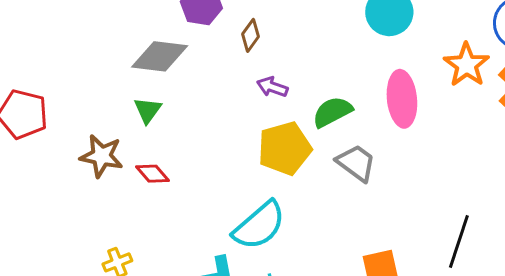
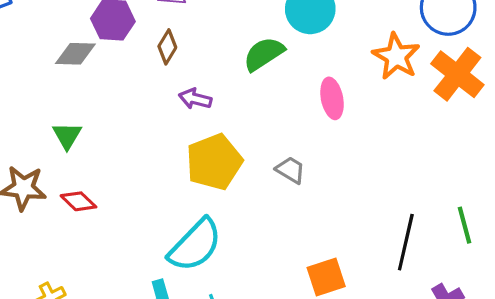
gray diamond: (160, 56) -> (75, 54), moved, size x0.7
pink ellipse: (402, 99) -> (332, 98), size x0.7
green semicircle: (332, 112) -> (264, 54), moved
gray trapezoid: (356, 163) -> (291, 170), size x0.7

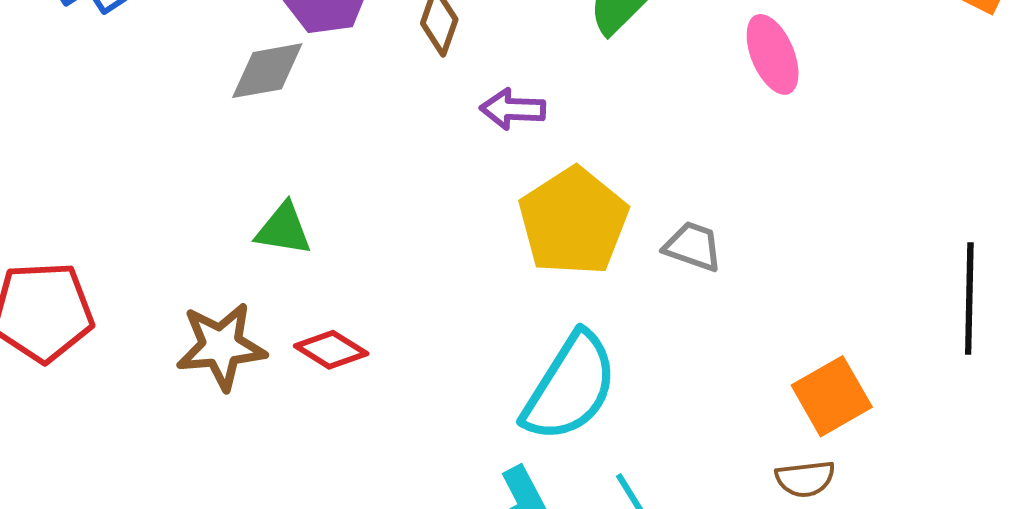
green triangle: (67, 135) -> (284, 229), turned -40
gray trapezoid: (291, 170) -> (693, 246), moved

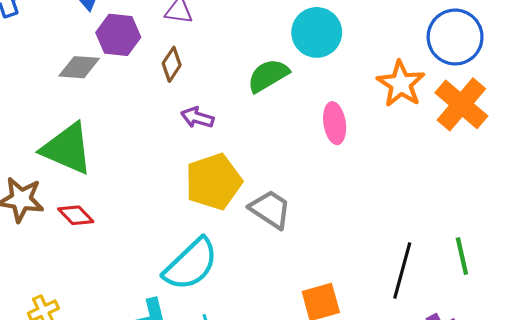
green triangle: (284, 229) -> (67, 149), size x1.8
gray trapezoid: (693, 246) -> (270, 209), size x1.4

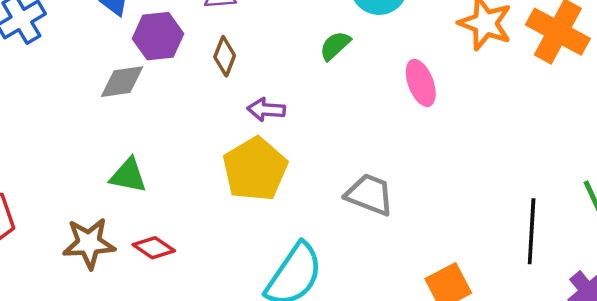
green semicircle: (268, 76) -> (335, 46), size x0.7
green triangle: (67, 149) -> (128, 176), size x0.6
yellow pentagon: (214, 182) -> (255, 169), moved

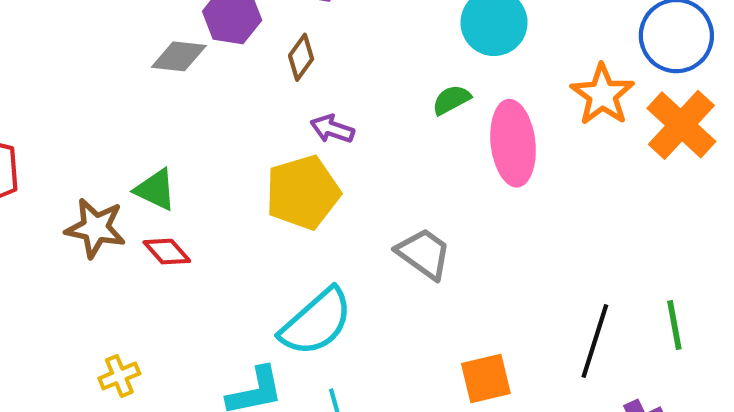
green semicircle: (335, 46) -> (451, 100), moved
pink ellipse: (421, 83) -> (513, 143), size x1.5
green triangle: (128, 176) -> (155, 190), moved

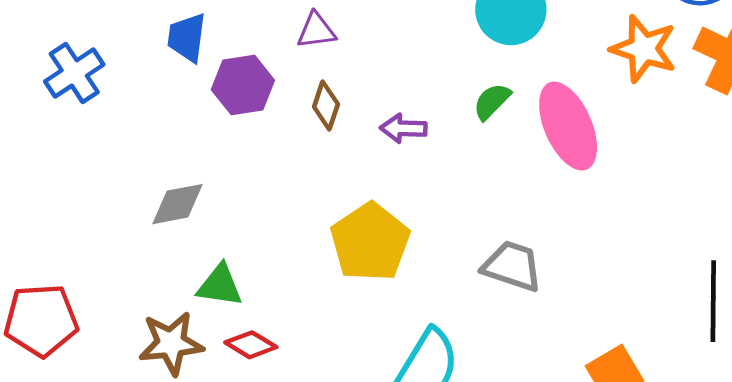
gray diamond: (179, 56) -> (178, 204), moved
purple arrow: (332, 129) -> (403, 128), moved

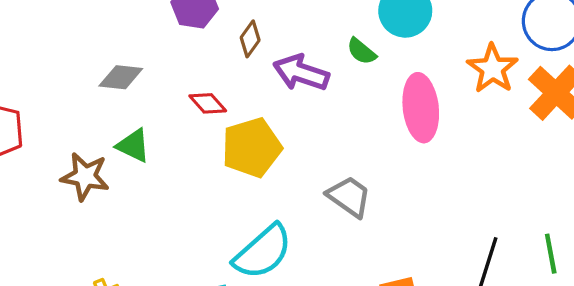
green semicircle: (492, 101) -> (361, 51), moved, turned -112
purple arrow: (403, 128) -> (301, 73), size x1.6
red diamond: (251, 345) -> (208, 103), moved

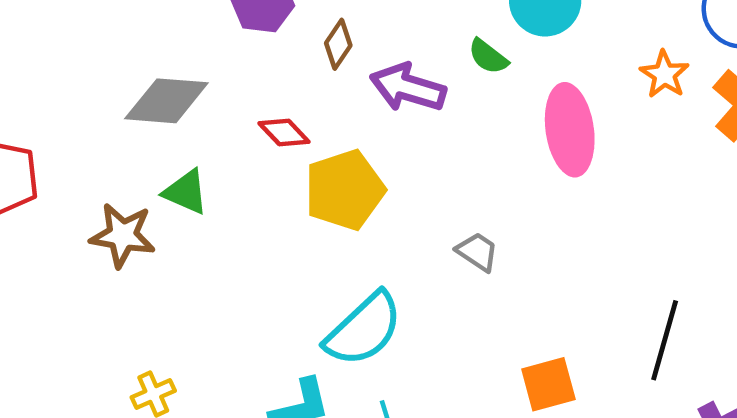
orange star: (493, 69) -> (664, 74), size x0.7
gray diamond: (121, 77) -> (166, 101), size x1.4
gray trapezoid: (349, 197) -> (477, 252), size x0.7

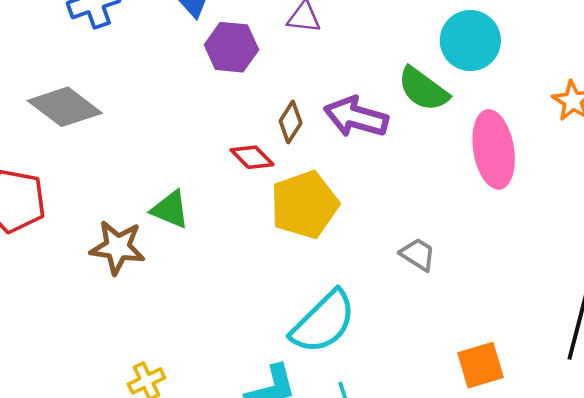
brown diamond: (338, 44) -> (291, 122), moved
green semicircle: (488, 56) -> (423, 89), size x1.5
gray diamond: (166, 101) -> (65, 107), moved, turned 34

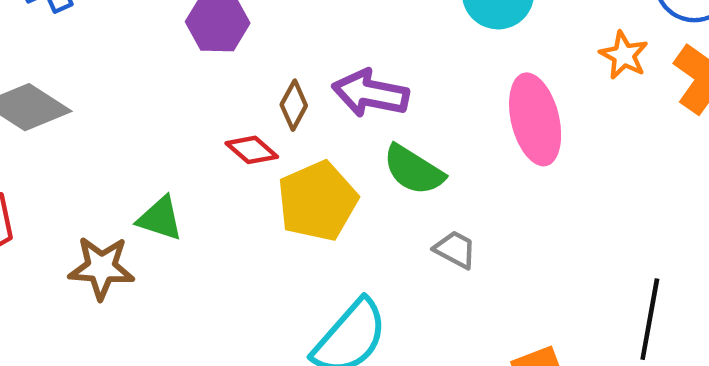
green semicircle: (423, 89) -> (413, 170), moved

